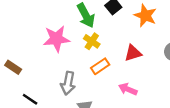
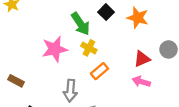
red triangle: (133, 53) -> (142, 59), moved
pink arrow: (128, 89) -> (141, 82), moved

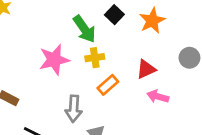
orange star: (138, 18) -> (152, 21), turned 30
yellow cross: (89, 48) -> (95, 58), turned -35
red triangle: (142, 59) -> (146, 69), moved

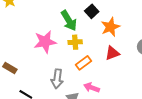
orange star: (152, 21) -> (110, 27), moved
pink arrow: (158, 96) -> (92, 88), moved

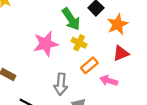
yellow cross: (75, 42) -> (79, 43), turned 32
pink arrow: (92, 88) -> (109, 81), moved

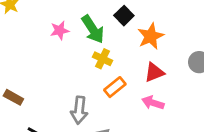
pink star: (46, 44) -> (60, 30), moved, size x0.6
pink arrow: (109, 81) -> (153, 103), moved

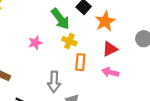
pink star: (60, 30) -> (35, 43), moved
orange rectangle: (115, 87) -> (80, 62), turned -42

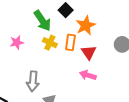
red triangle: (110, 49) -> (89, 52), turned -42
orange rectangle: (80, 62) -> (70, 42), moved

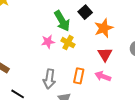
pink star: (17, 42) -> (48, 42), moved
orange rectangle: (70, 42) -> (79, 76), moved

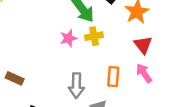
yellow cross: (68, 43) -> (94, 36), turned -32
pink arrow: (103, 76) -> (144, 73), turned 42

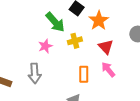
yellow cross: (94, 36) -> (75, 41), moved
gray arrow: (76, 85) -> (35, 73), moved

